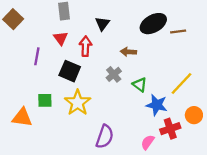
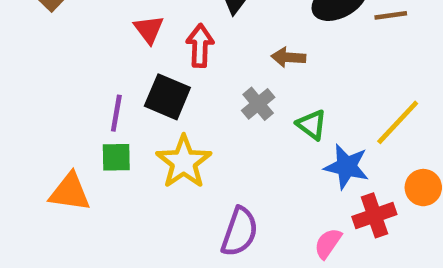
purple line: (37, 56) -> (116, 113), moved

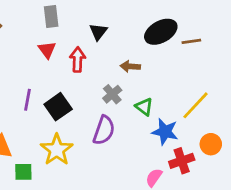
black square: (167, 97) -> (58, 107), moved, turned 32
green square: (116, 157) -> (23, 172), moved
yellow star: (184, 162) -> (57, 150), moved
purple semicircle: (240, 232) -> (104, 130), moved

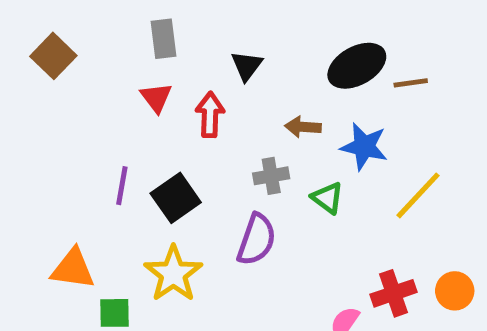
gray cross: (112, 94) -> (271, 176), turned 30
blue star: (165, 132) -> (364, 146), moved
orange circle: (211, 144) -> (455, 291), moved

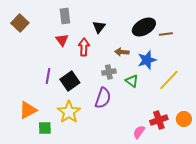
blue star: (364, 146) -> (147, 60), turned -30
orange triangle: (73, 269) -> (28, 110), turned -36

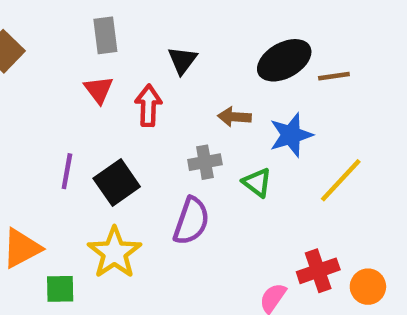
orange circle: (184, 119) -> (368, 287), moved

